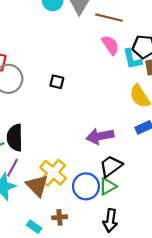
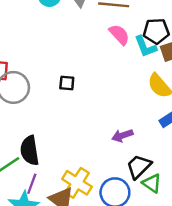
purple arrow: (100, 136) -> (122, 136), size x0.7
green triangle: (108, 186) -> (152, 183), moved, turned -48

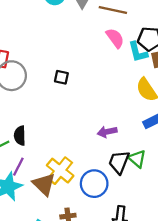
black semicircle: (30, 150) -> (20, 136), size x0.7
black trapezoid: (139, 166) -> (119, 162), turned -30
green triangle: (152, 183) -> (137, 159), moved

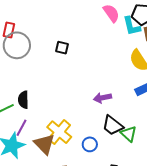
green triangle: (137, 159) -> (129, 134), moved
black trapezoid: (119, 162) -> (113, 125), turned -75
blue circle: (94, 184) -> (90, 144), size x0.6

